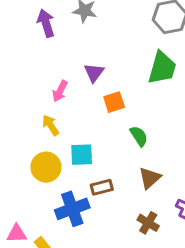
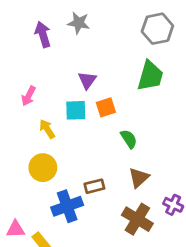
pink arrow: (60, 91) -> (28, 96), moved
cyan square: (82, 155) -> (76, 110), moved
brown cross: (148, 223) -> (137, 219), size x1.5

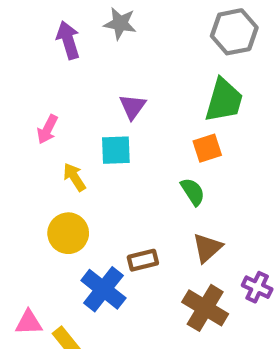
orange square: (106, 107) -> (207, 148), moved
blue cross: (67, 206) -> (103, 289), turned -32

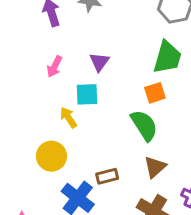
pink arrow: (47, 129) -> (55, 67), moved
yellow arrow: (74, 177) -> (68, 118), moved
green semicircle: (193, 192) -> (144, 125), size x1.5

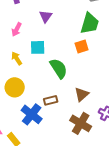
purple triangle: (99, 62) -> (46, 16), moved
yellow arrow: (68, 118) -> (17, 58), moved
green semicircle: (144, 125) -> (59, 68), moved

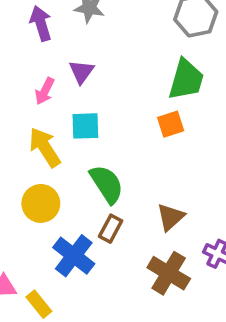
purple triangle: (46, 16) -> (81, 72), moved
yellow arrow: (17, 58) -> (45, 147), size x1.5
green semicircle: (59, 68) -> (107, 184), moved
brown rectangle: (51, 100) -> (111, 229), turned -48

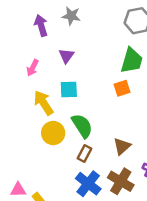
pink arrow: (45, 91) -> (33, 68), moved
yellow circle: (41, 203) -> (53, 133), moved
blue cross: (74, 256) -> (88, 184), moved

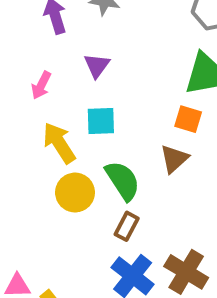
orange square: (122, 88) -> (188, 119), turned 35
brown triangle: (122, 146) -> (174, 159), moved

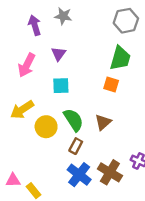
pink arrow: (41, 85) -> (27, 65), size x1.5
yellow arrow: (59, 143) -> (22, 110), moved, turned -90
brown triangle: (174, 159) -> (103, 122), moved

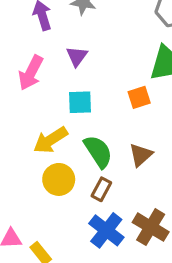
orange square: (111, 85) -> (139, 97), moved, turned -35
yellow arrow: (22, 110) -> (50, 140), moved
yellow circle: (46, 127) -> (59, 179), moved

